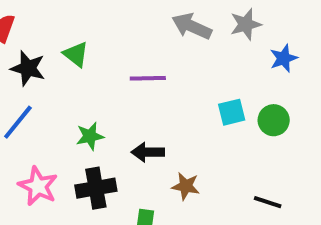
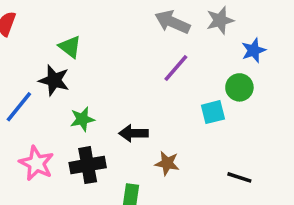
black star: (28, 68) -> (54, 80), moved
purple line: (148, 78) -> (176, 68), moved, turned -48
cyan square: (232, 112) -> (213, 112), moved
green circle: (274, 120) -> (239, 87), moved

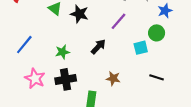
black star: (54, 80) -> (79, 14), moved
black arrow: (134, 133) -> (98, 47), moved, turned 133
black line: (239, 177) -> (157, 77), moved

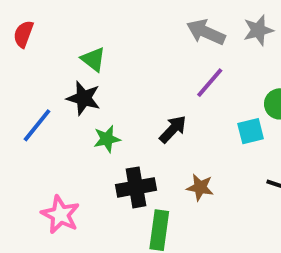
black star: (79, 14) -> (84, 98), moved
pink star: (35, 78) -> (60, 215), moved
black cross: (66, 79) -> (136, 187), moved

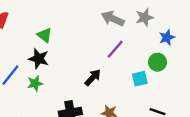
green star: (107, 139) -> (35, 83), moved

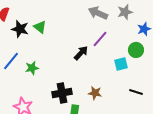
black star: (39, 59) -> (20, 29), moved
black arrow: (93, 77) -> (81, 53), moved

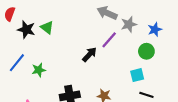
gray star: (125, 12) -> (129, 24), moved
cyan square: (121, 64) -> (137, 75), moved

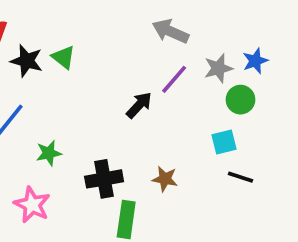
gray star: (129, 24) -> (218, 68), moved
green star: (39, 70) -> (49, 153), moved

